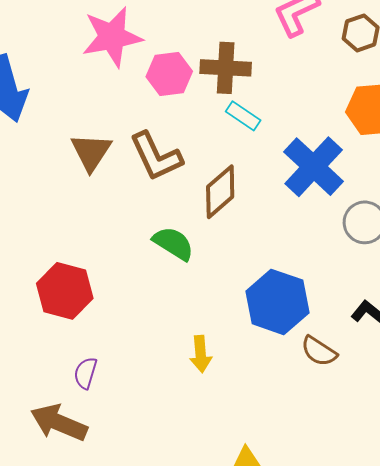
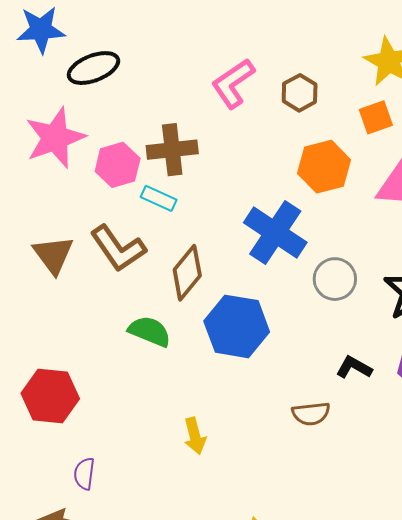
cyan rectangle: (243, 116) -> (159, 198), moved
blue hexagon: (277, 302) -> (237, 326), moved
brown semicircle: (319, 351) -> (311, 414), turned -30

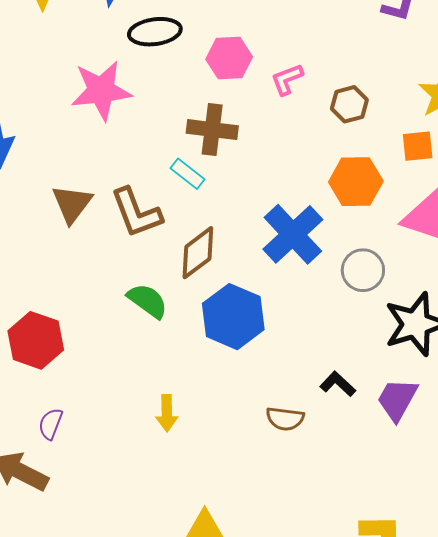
pink L-shape: (233, 83) -> (287, 79), size x0.7
pink hexagon: (118, 165) -> (229, 58), moved
gray circle: (335, 279) -> (363, 270), moved

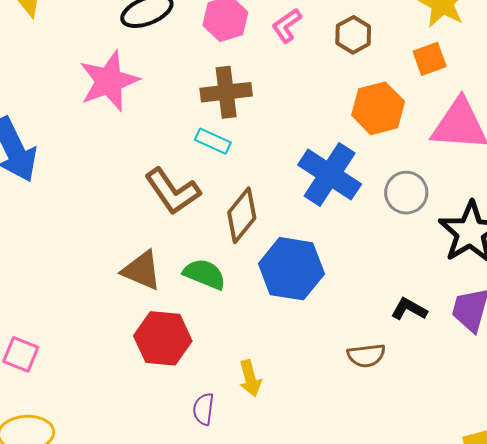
brown triangle: (72, 204) -> (142, 270), moved, turned -30
red hexagon: (36, 340) -> (163, 338), moved
purple semicircle: (51, 424) -> (203, 409), moved

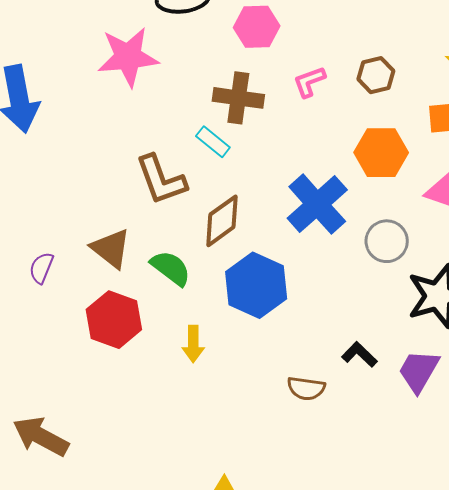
pink L-shape: (287, 26) -> (309, 82), moved
yellow arrow: (250, 378) -> (193, 344), moved
purple semicircle: (203, 409) -> (41, 268), moved

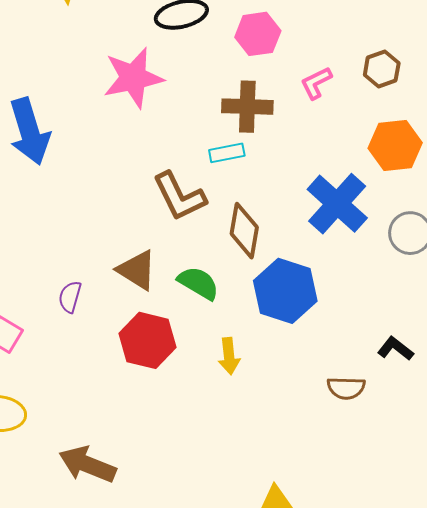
cyan rectangle: (213, 142) -> (227, 153), turned -44
brown diamond: (222, 221) -> (244, 231), turned -38

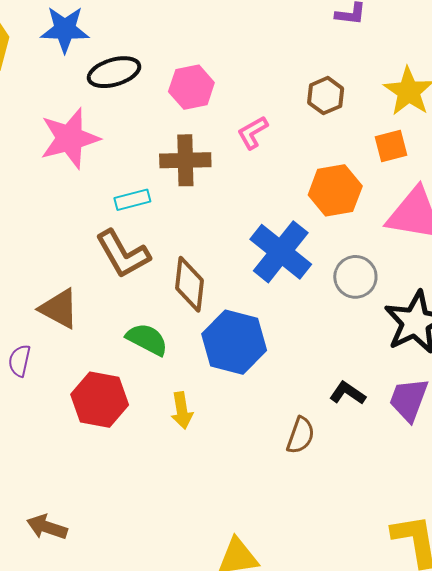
brown hexagon: (382, 69) -> (326, 96), moved
cyan rectangle: (227, 153) -> (132, 200), moved
brown triangle: (137, 270) -> (59, 309), moved
brown semicircle: (346, 388) -> (301, 435), turned -69
brown arrow: (87, 464) -> (47, 527), size x0.7

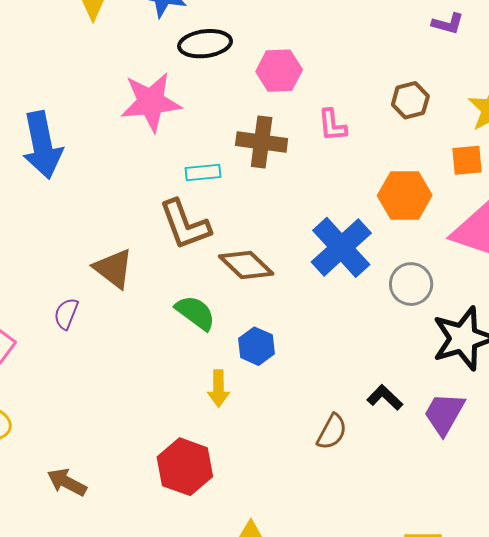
pink L-shape: (253, 133) -> (332, 125), turned -75
brown diamond: (190, 284) -> (246, 265), turned -62
blue hexagon: (234, 342) -> (256, 346), moved, size x0.6
red hexagon: (100, 400) -> (185, 467), moved

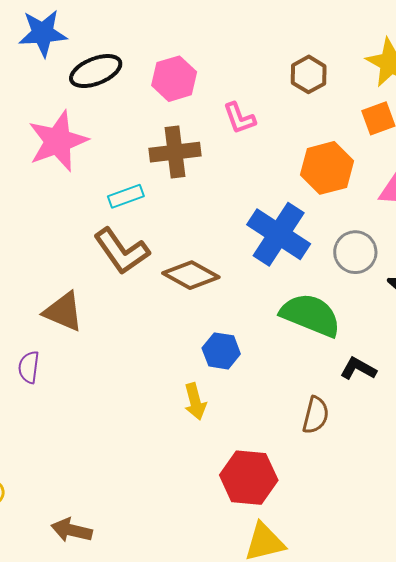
green semicircle: (195, 313) -> (311, 315), moved, size x1.4
red hexagon: (185, 467) -> (249, 478), moved

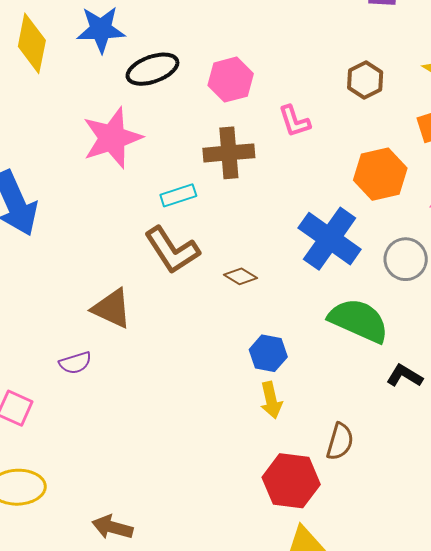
brown diamond: (191, 275) -> (240, 276), size x0.6
purple semicircle: (29, 367) -> (75, 363), turned -116
yellow arrow: (195, 401) -> (271, 400), moved
brown semicircle: (316, 415) -> (340, 441), moved

